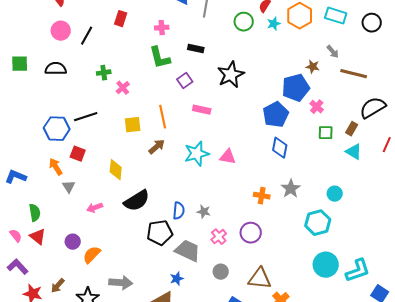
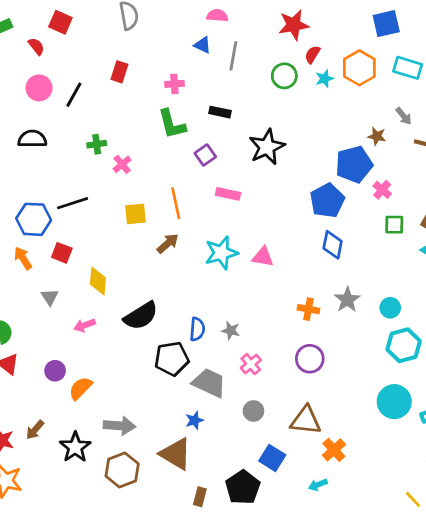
orange arrow: (56, 167) -> (23, 258), moved
yellow diamond: (116, 170) -> (98, 281), moved
cyan circle: (335, 194) -> (390, 308), moved
cyan hexagon: (318, 223) -> (404, 345), moved
purple circle: (251, 233) -> (310, 359), moved

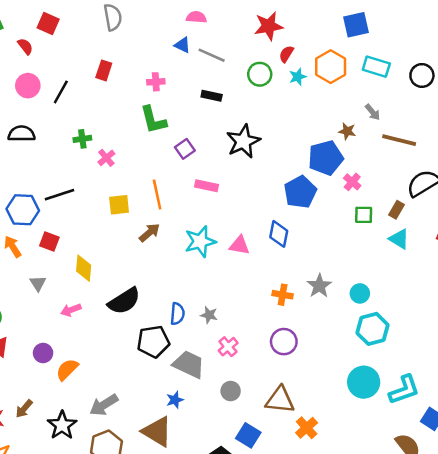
gray line: (233, 56) -> (212, 55), turned -76
black rectangle: (220, 112) -> (212, 96), moved
blue diamond: (333, 245) -> (279, 234), moved
gray arrow: (119, 426) -> (104, 405), turned 144

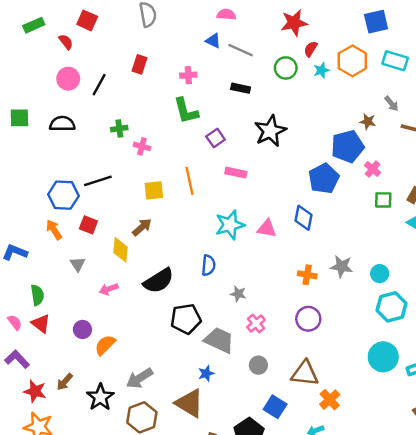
pink cross: (106, 158) -> (142, 146), turned -35
brown arrow: (149, 233) -> (142, 227), moved
gray star: (319, 286) -> (342, 266), turned -30
blue semicircle: (177, 314) -> (208, 265), moved

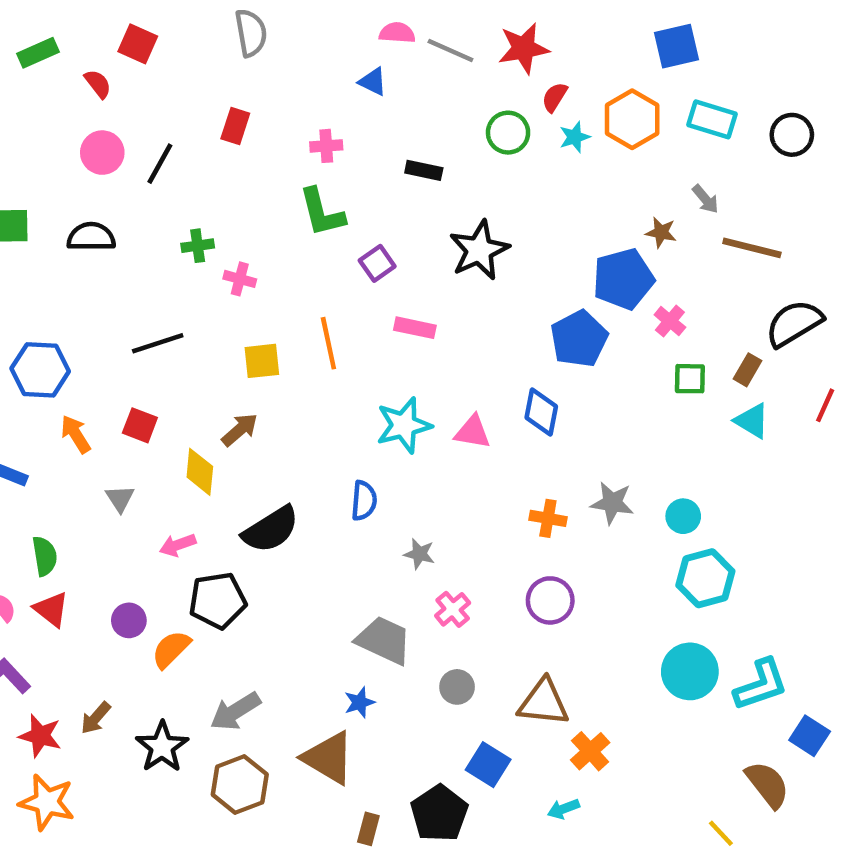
gray line: (241, 50) -> (450, 51), moved
blue hexagon: (63, 195) -> (40, 370), moved
black pentagon: (186, 319) -> (218, 600), moved

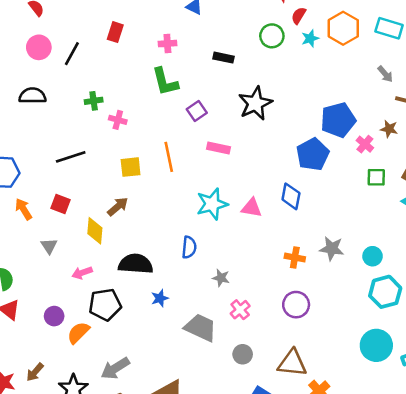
brown star: (661, 232) -> (389, 129), moved
black semicircle: (271, 529) -> (136, 264), turned -144
blue star: (359, 702) -> (160, 298), moved

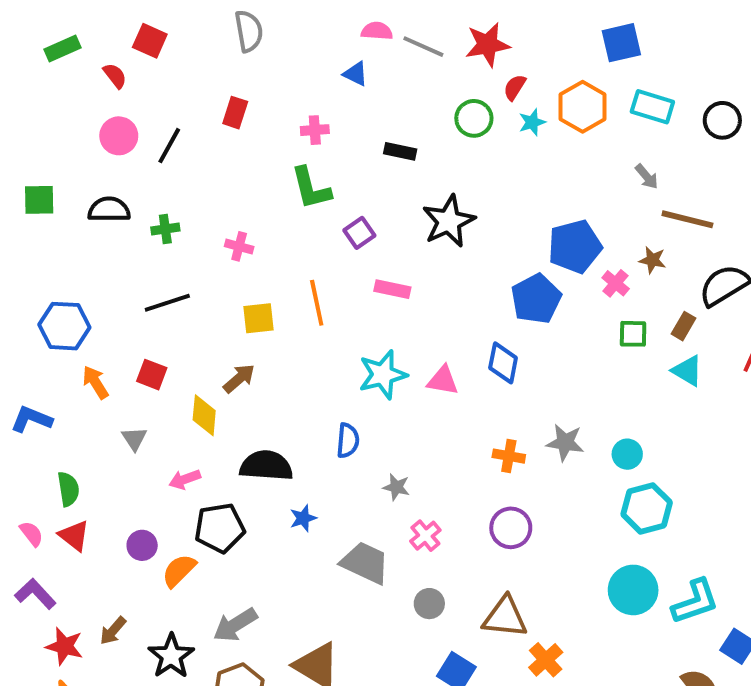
green cross: (94, 101) -> (165, 229), moved

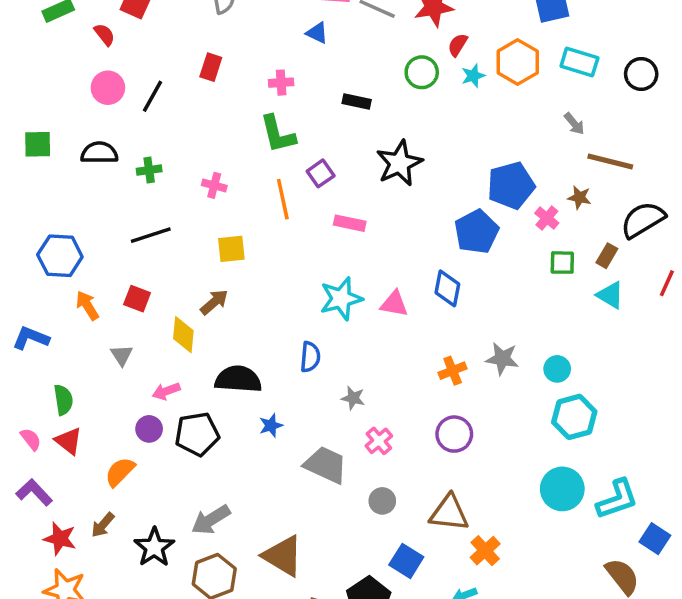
orange line: (317, 303) -> (283, 199), moved
orange cross: (509, 456) -> (453, 371), turned -32
purple circle: (142, 545) -> (149, 429), moved
orange semicircle: (179, 571) -> (120, 472), moved

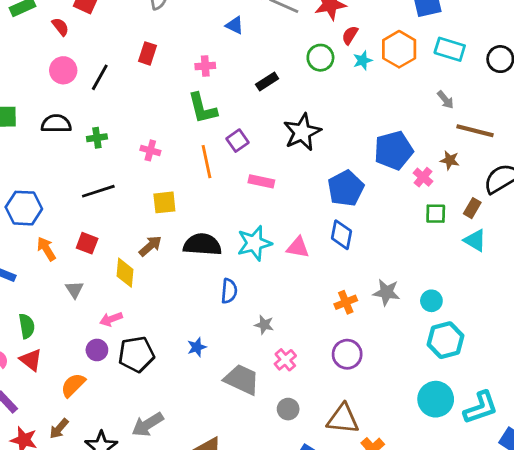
black rectangle: (357, 101) -> (267, 82), turned -45
blue pentagon: (477, 232) -> (346, 188), moved
black semicircle: (238, 379) -> (202, 245), moved

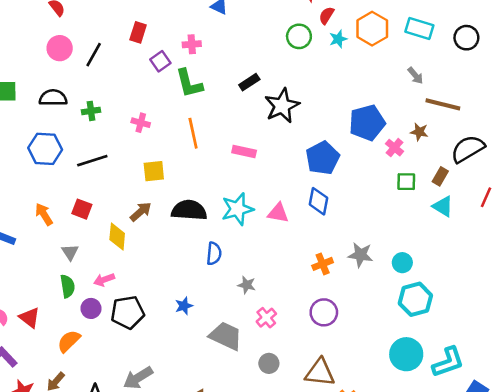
black rectangle: (267, 82) -> (249, 82), moved
purple square: (237, 141) -> (160, 61), moved
blue hexagon: (24, 208) -> (45, 149), moved
green semicircle: (27, 326) -> (67, 286), moved

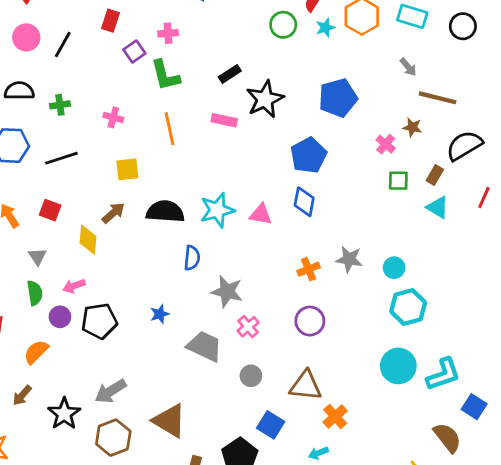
blue pentagon: (367, 123) -> (338, 98), moved
pink rectangle: (244, 151) -> (224, 120), moved
gray star: (247, 285) -> (227, 292), size x1.6

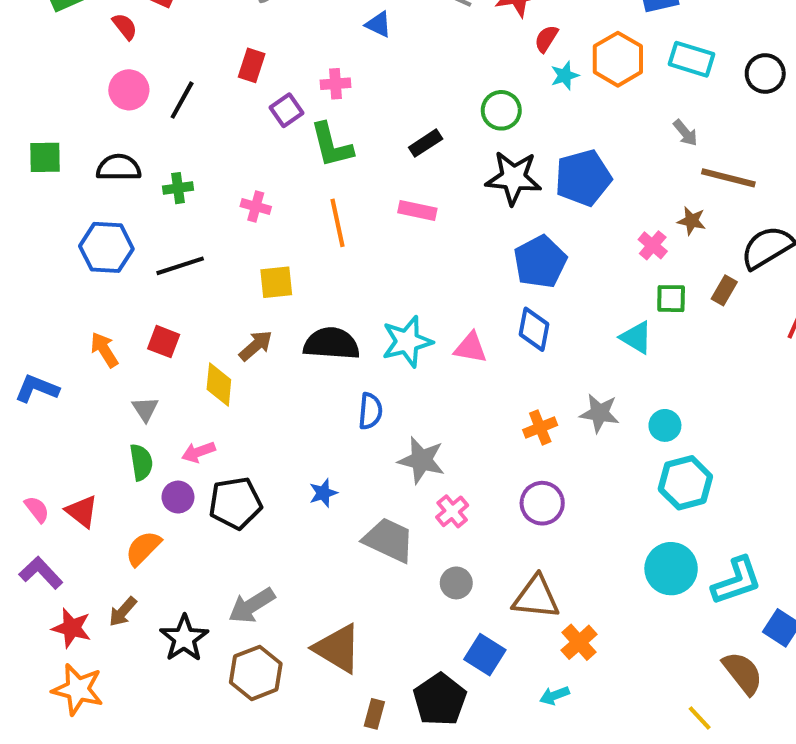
green circle: (283, 25) -> (501, 110), moved
black star: (265, 99) -> (514, 178), moved, turned 30
cyan triangle: (438, 207) -> (636, 337), moved

